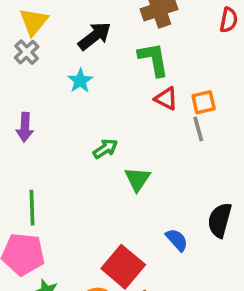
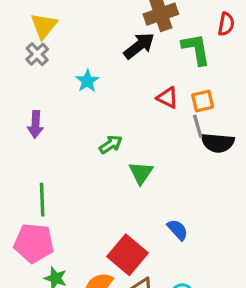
black arrow: (95, 36) -> (139, 46), moved
green L-shape: (154, 59) -> (196, 49), moved
black semicircle: (220, 220) -> (218, 143), moved, turned -100

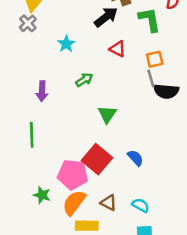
red triangle: (168, 98) -> (118, 49), moved
purple arrow: (35, 124) -> (42, 91), moved
green arrow: (111, 144) -> (84, 80), moved
pink pentagon: (34, 243) -> (73, 174), moved
red square: (127, 255) -> (97, 159), moved

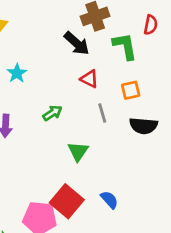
black arrow: (106, 17) -> (77, 43), turned 80
cyan star: (66, 44) -> (17, 73), moved
gray line: (151, 78) -> (102, 113), moved

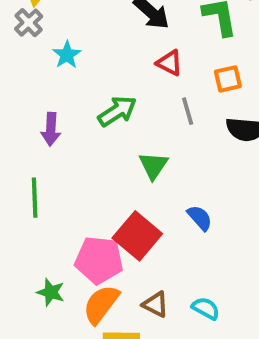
green arrow: (52, 113) -> (117, 111), size x1.4
blue semicircle: (109, 200) -> (200, 218), moved

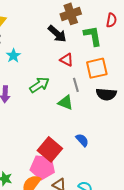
orange square: (228, 79) -> (97, 68), size x1.5
green triangle: (153, 165) -> (66, 103), moved, turned -42
pink pentagon: (99, 260) -> (43, 167), moved

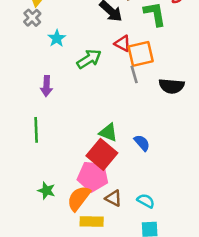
orange square: (97, 68) -> (141, 54), moved
green arrow: (39, 85) -> (89, 59), moved
green triangle: (66, 103) -> (108, 132), moved

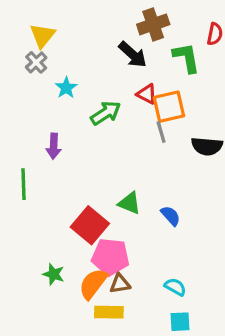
green line: (36, 130) -> (24, 184), moved
red square: (102, 154) -> (90, 225), moved
brown triangle: (114, 198) -> (120, 284), moved, turned -36

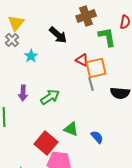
black arrow: (133, 55) -> (58, 35), moved
green arrow: (106, 113) -> (50, 97), moved

